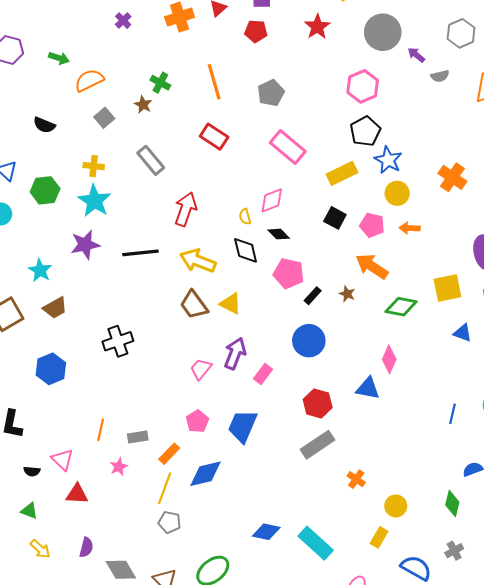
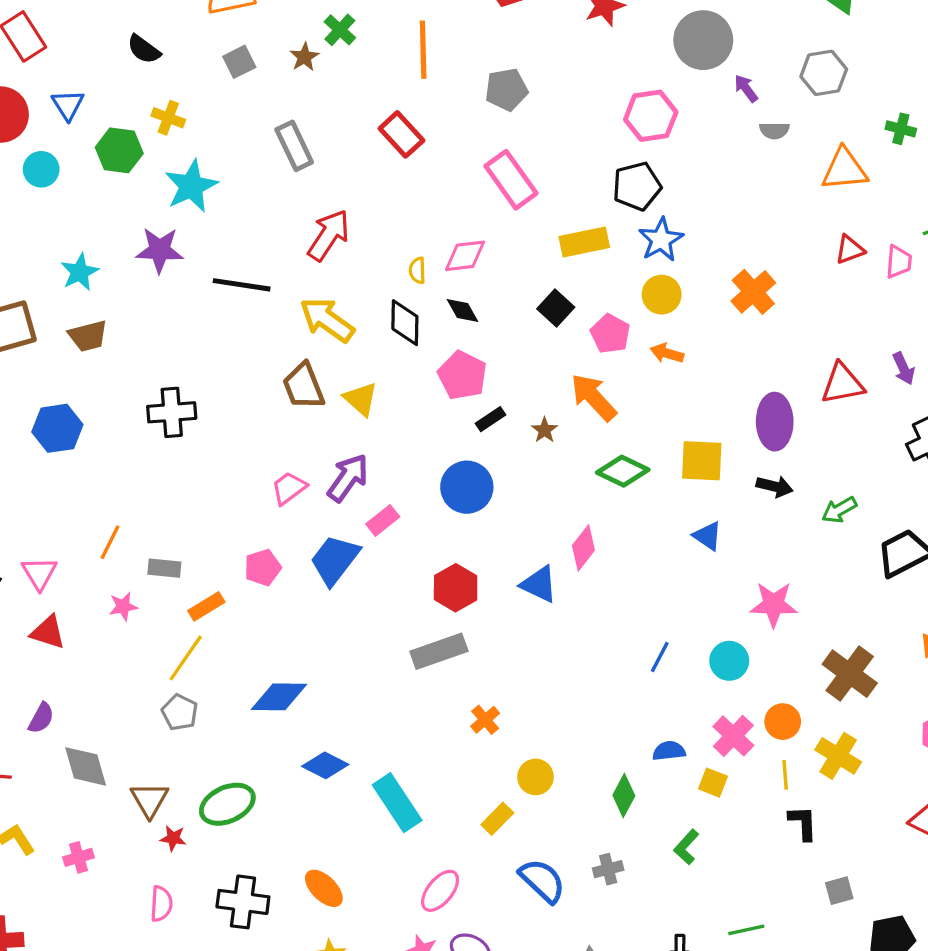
yellow cross: (94, 166) -> (168, 118), moved
blue trapezoid: (242, 426) -> (335, 560), moved
blue diamond: (205, 474) -> (279, 697), moved

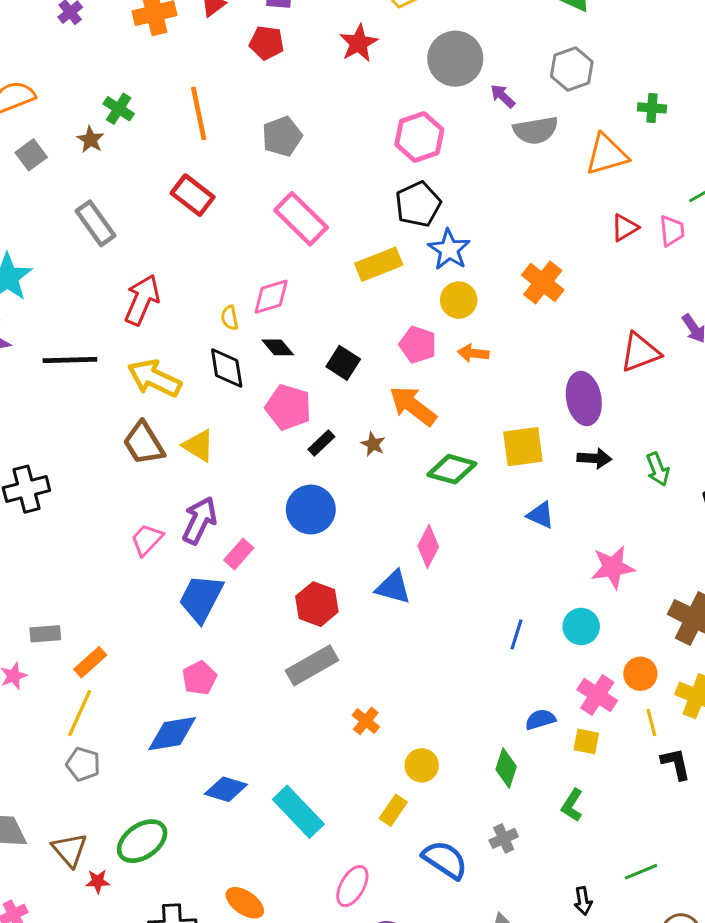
gray semicircle: (774, 131) -> (536, 130), size x1.6
black square: (556, 308) -> (343, 363), moved
green arrow: (839, 510) -> (658, 469), turned -72
pink pentagon: (263, 568) -> (199, 678), moved

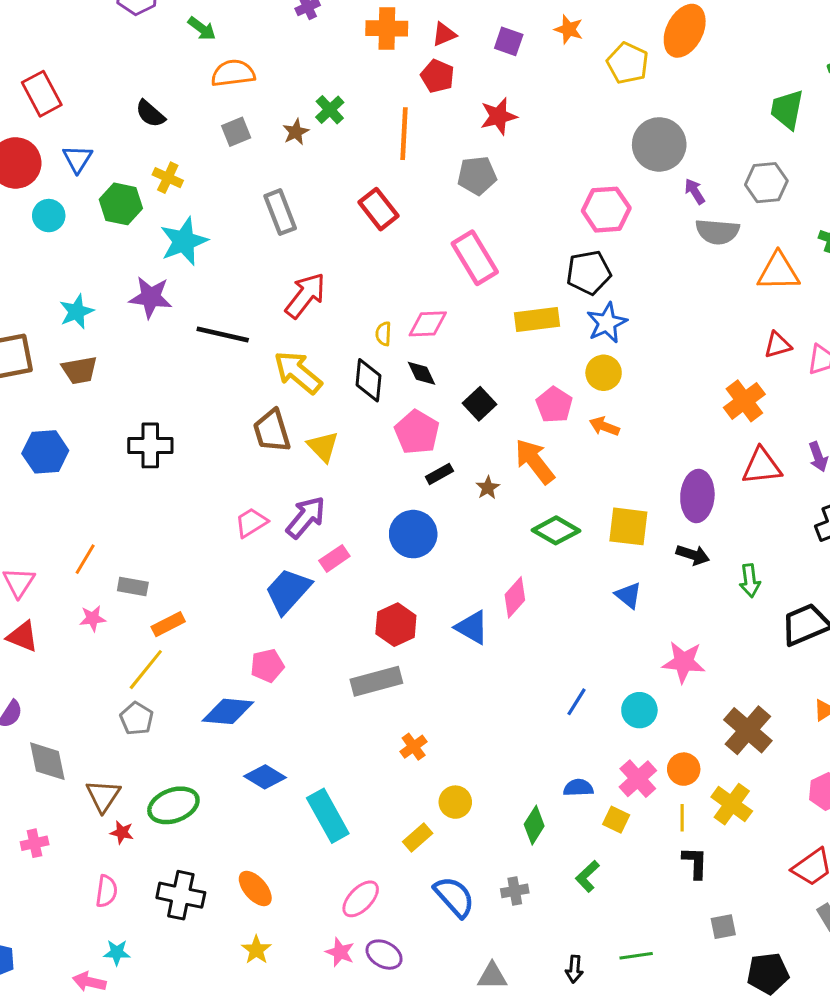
red pentagon: (267, 43) -> (437, 76), moved
red star: (359, 43) -> (498, 116), moved
orange cross: (543, 282) -> (744, 401), moved

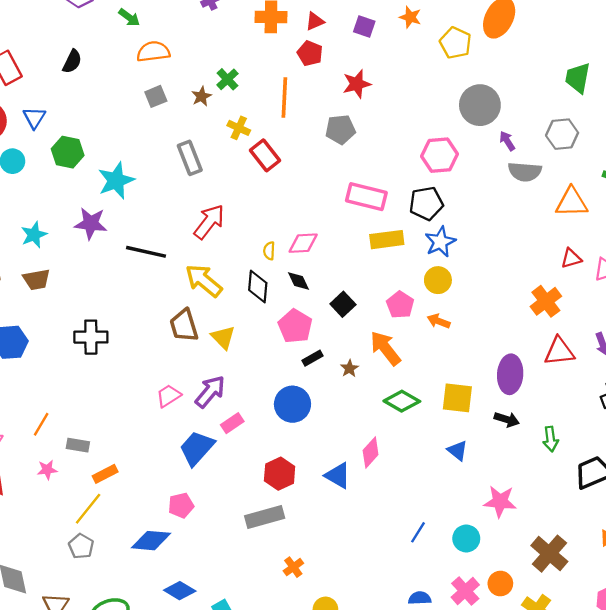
black semicircle: (150, 114) -> (72, 61), moved, turned -105
yellow cross: (168, 178) -> (239, 128), moved
pink rectangle: (475, 258) -> (366, 197), moved, turned -45

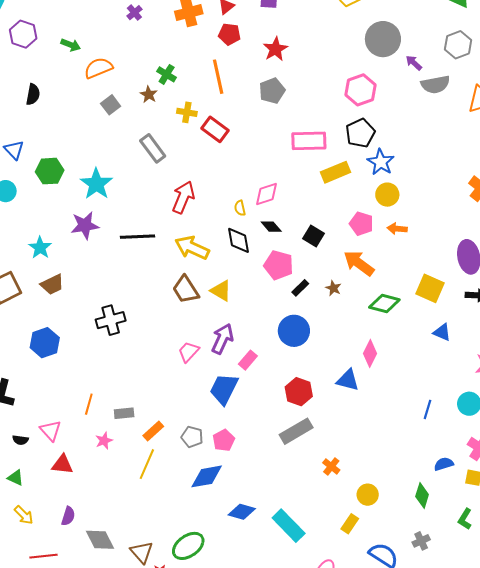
yellow square: (457, 398) -> (430, 288), turned 32
gray pentagon: (81, 546) -> (192, 437), moved

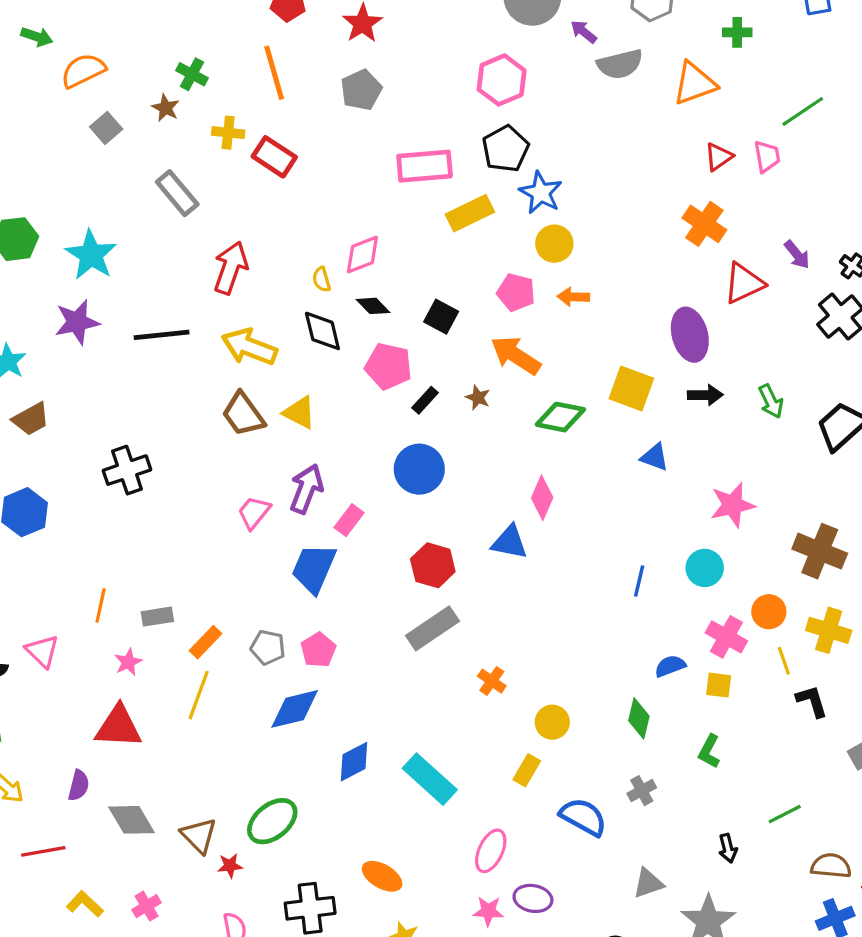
red triangle: (62, 464) -> (118, 727), moved, size x1.4
blue diamond: (242, 512) -> (354, 762), turned -40

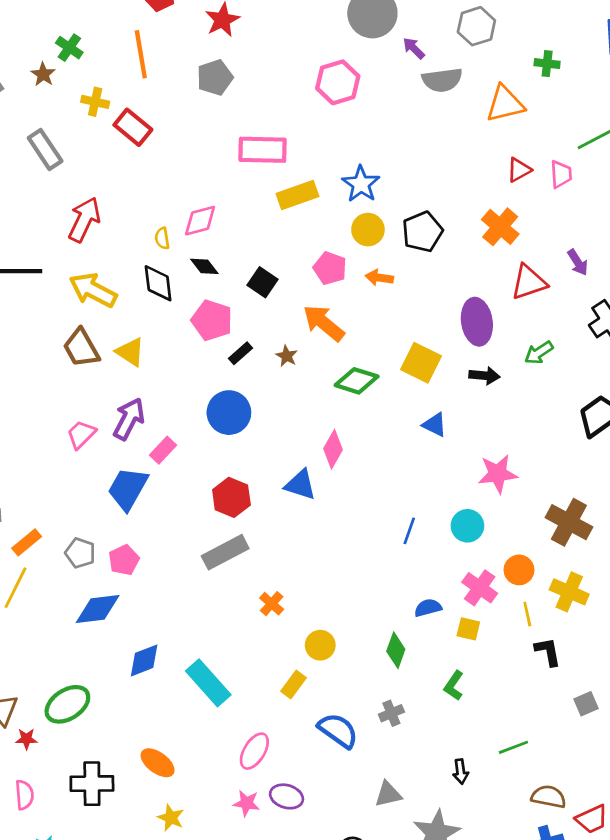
black pentagon: (506, 149) -> (422, 232), moved
green arrow: (771, 401) -> (539, 353), moved, turned 76

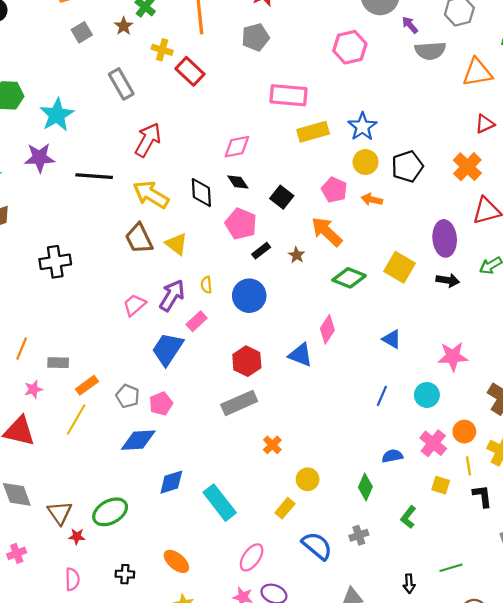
yellow semicircle: (162, 238) -> (206, 285), moved
blue triangle: (435, 425) -> (392, 339), moved
yellow square: (468, 629) -> (441, 485), moved
black cross: (92, 784) -> (125, 574), size x0.6

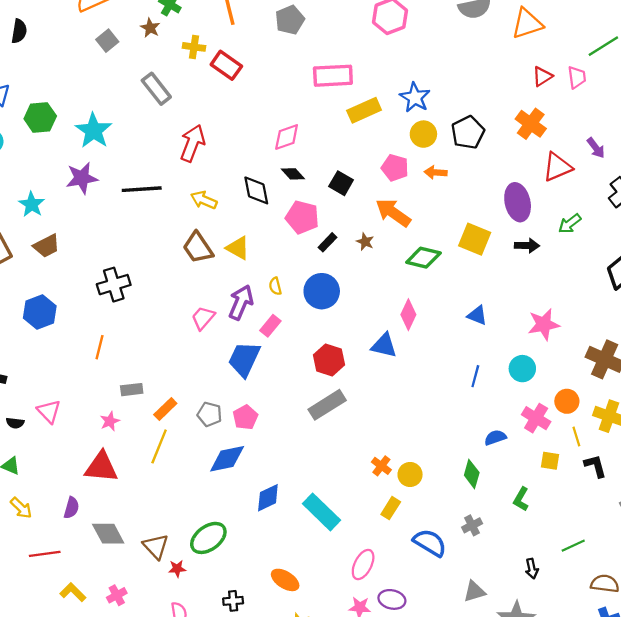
yellow arrow: (151, 195) -> (204, 200), size x0.7
orange line: (22, 349) -> (100, 347), moved
orange cross: (272, 445) -> (381, 466), moved

